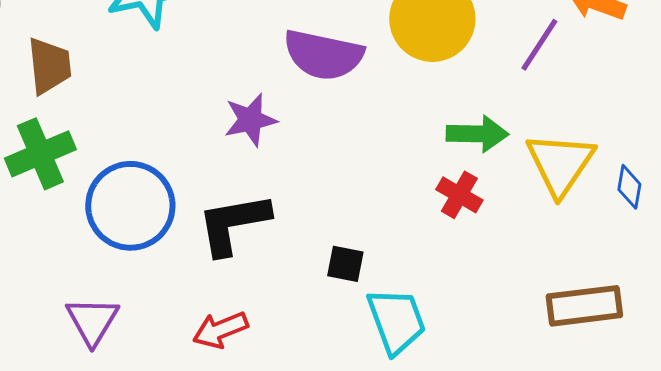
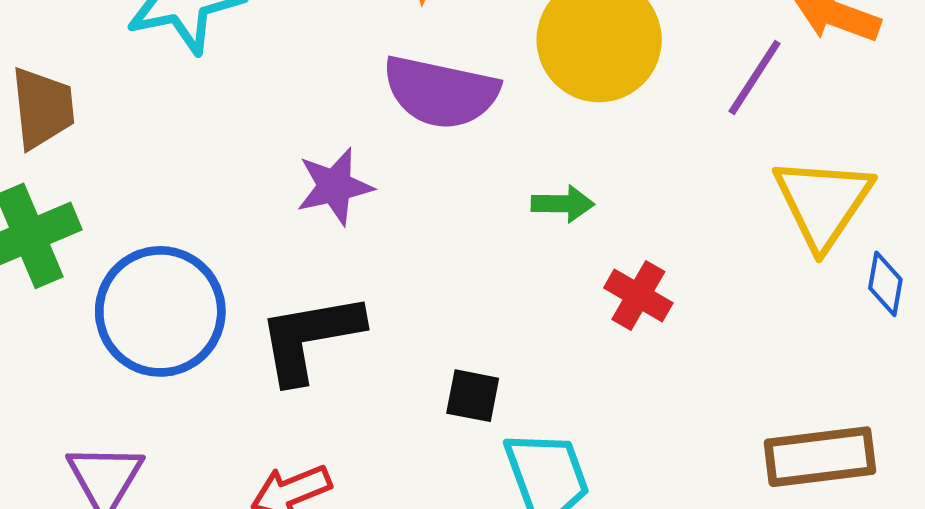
green arrow: (477, 134) -> (563, 204), moved, size x0.7
yellow triangle: (560, 164) -> (823, 202), moved

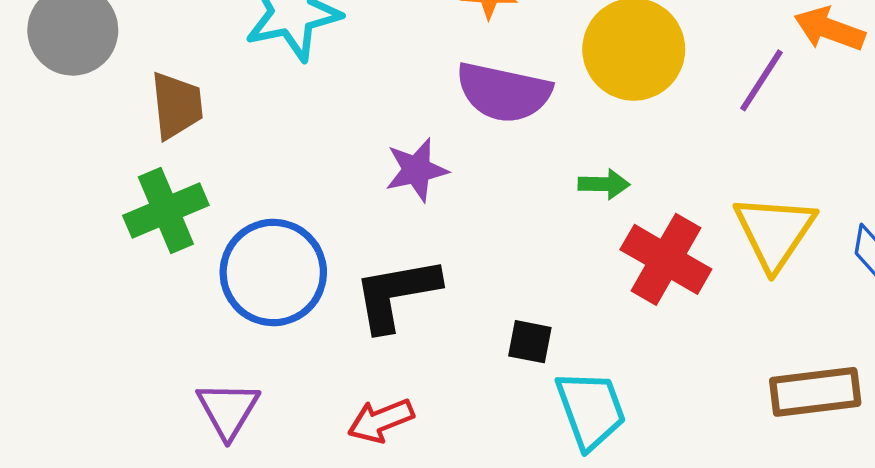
yellow triangle: (823, 202) -> (775, 232), moved
red cross: (638, 295) -> (666, 259), size x1.6

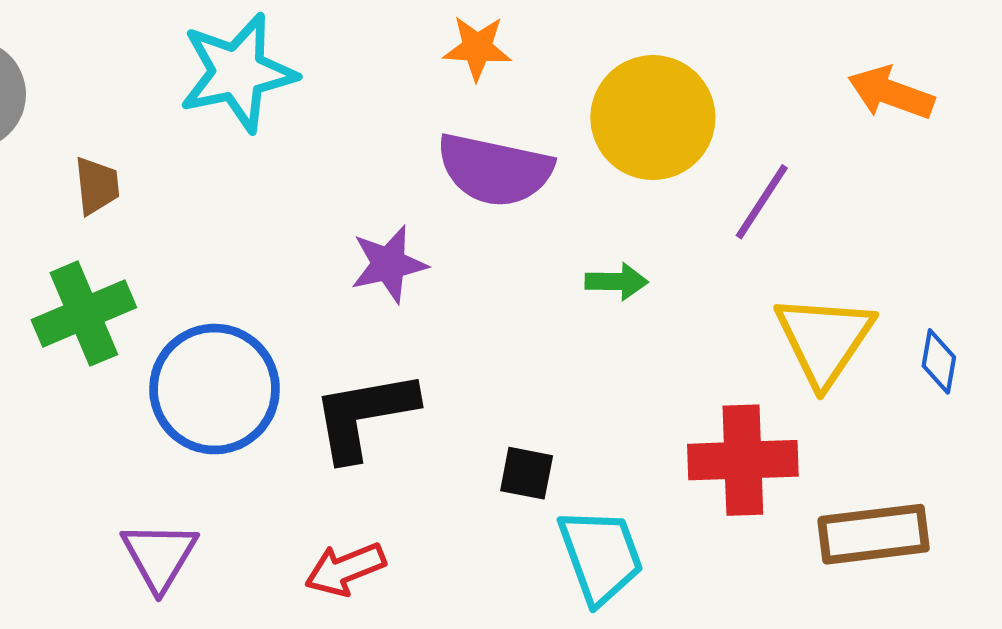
purple line: (761, 80) -> (762, 202), moved
brown trapezoid: (177, 105) -> (97, 186), size x0.7
red cross: (666, 259) -> (743, 460), moved, turned -32

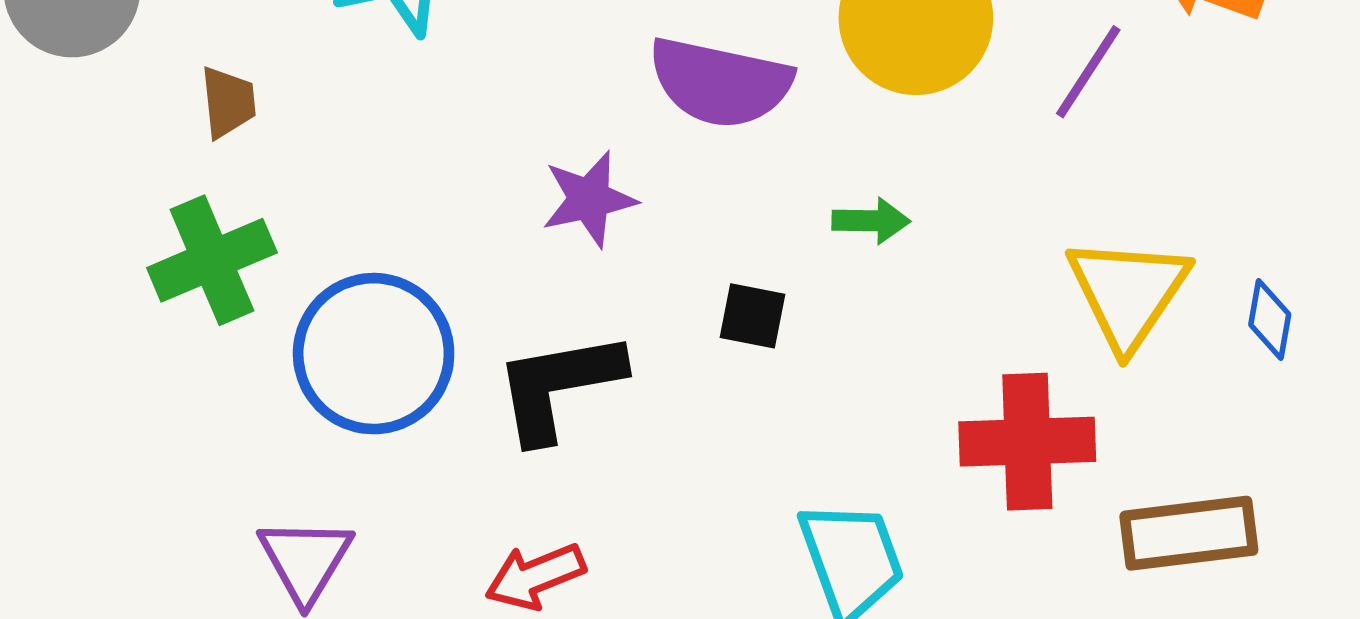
purple line: (762, 202) -> (1088, 72), moved
black square: (527, 473) -> (753, 316), moved

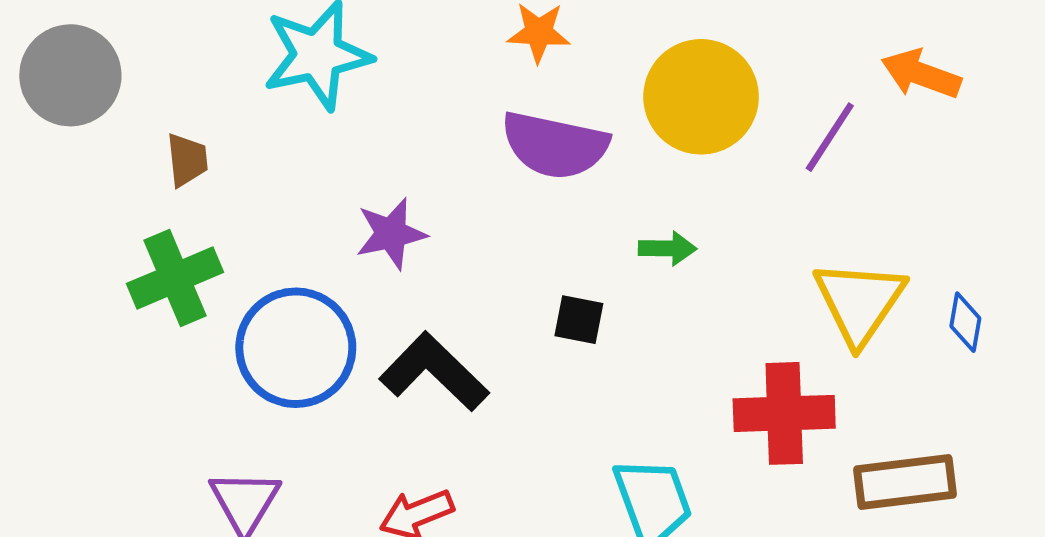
purple star: (589, 199) -> (391, 234), moved
black L-shape: (559, 386) -> (434, 372), turned 54

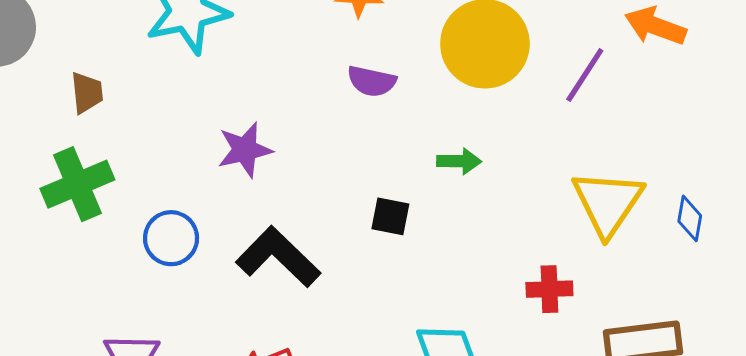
purple semicircle: (555, 145) -> (372, 81), size x0.6
blue circle: (296, 348) -> (171, 238), size x0.6
red cross: (784, 413) -> (549, 289), size x0.6

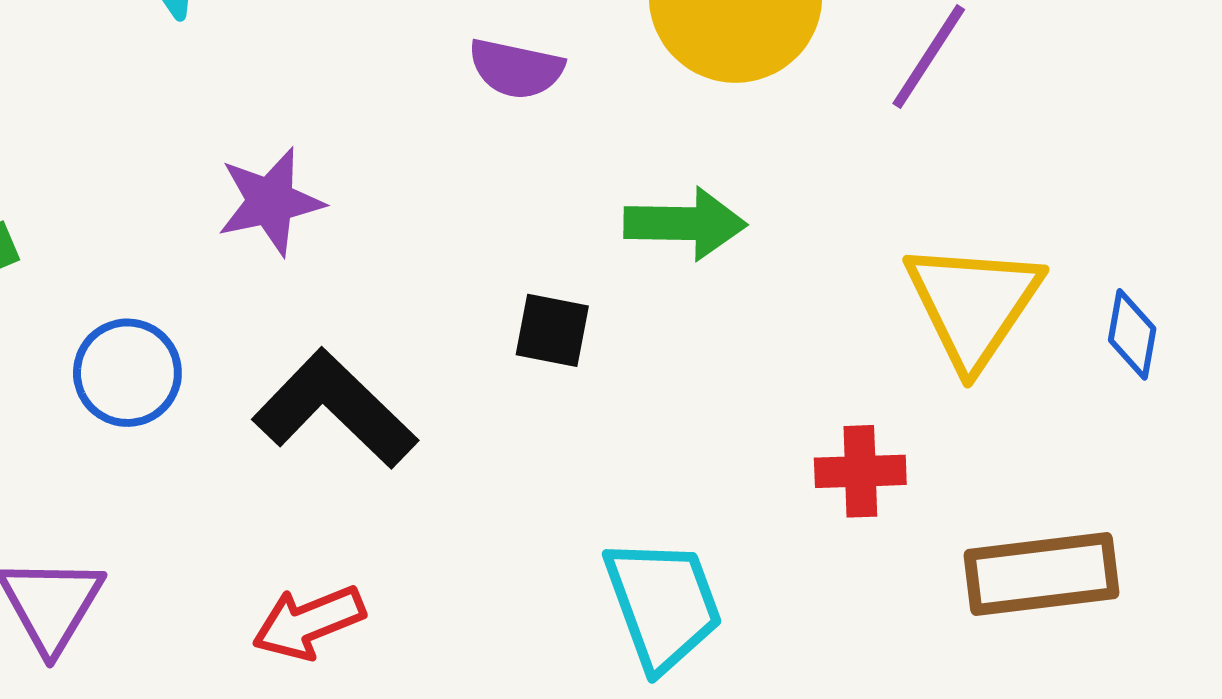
green arrow: (459, 161) -> (685, 224), size x1.4

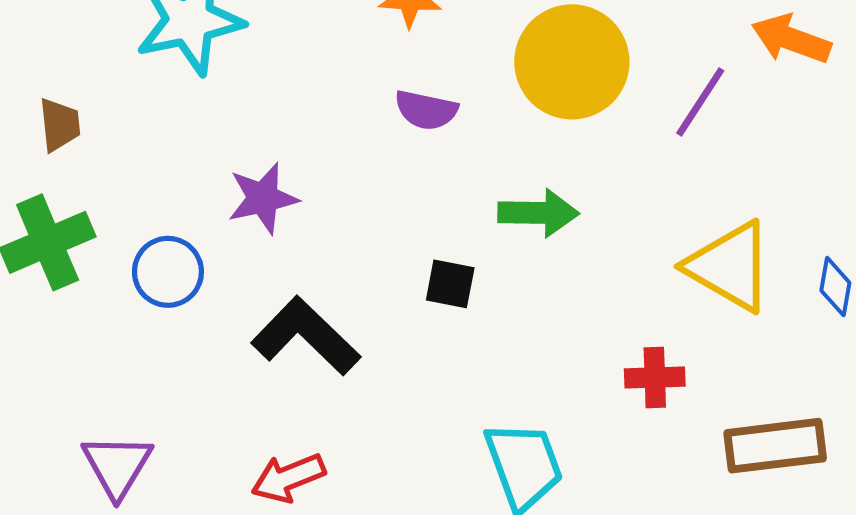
yellow triangle: (973, 304) -> (730, 266), turned -34
blue circle: (127, 373) -> (168, 272), moved

